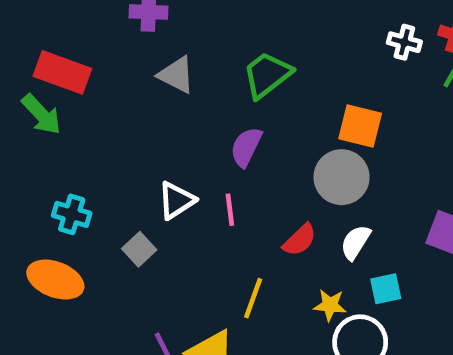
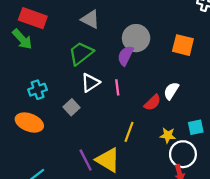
green trapezoid: (267, 75) -> (81, 53), moved
gray circle: (342, 177) -> (136, 38), moved
cyan cross: (72, 214) -> (38, 90), turned -36
white semicircle: (356, 242) -> (171, 91), moved

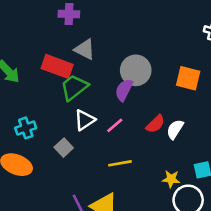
red rectangle: (33, 18) -> (57, 66), moved
pink line: (117, 87) -> (115, 125), turned 56
red semicircle: (152, 103) -> (155, 124), moved
yellow line: (129, 132) -> (120, 163), moved, turned 60

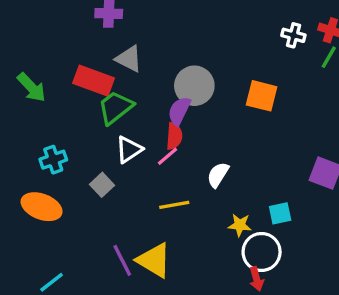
red semicircle: (155, 124) -> (174, 136), moved, turned -42
white semicircle: (175, 129) -> (218, 175), moved

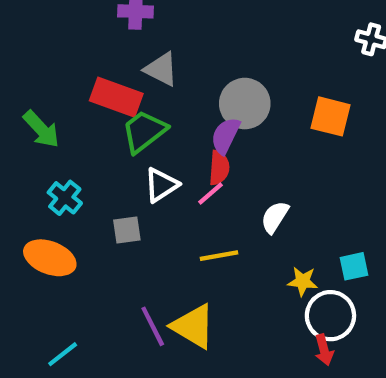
green arrow: (31, 87) -> (41, 129), moved
cyan cross: (53, 160) -> (65, 198), turned -32
gray square: (102, 185) -> (127, 230), turned 35

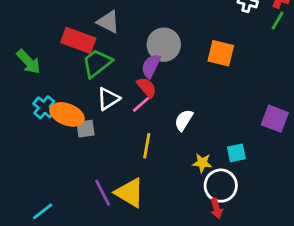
red semicircle: (219, 168) -> (147, 87), turned -45
yellow line: (219, 256) -> (147, 146), turned -70
orange ellipse: (50, 258) -> (67, 114), moved

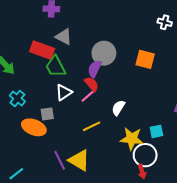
green trapezoid: (97, 63) -> (56, 67), turned -80
orange ellipse: (67, 114) -> (34, 127), moved
yellow line: (147, 146) -> (92, 126), turned 54
yellow star: (202, 163) -> (132, 139), size x1.6

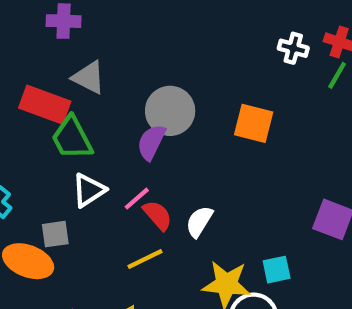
red semicircle: (92, 84) -> (158, 215), moved

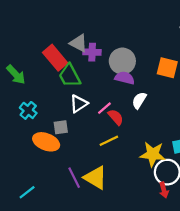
purple cross: (64, 21) -> (92, 52), moved
red rectangle: (45, 105) -> (55, 58), turned 30
purple semicircle: (151, 142) -> (125, 78), moved, turned 78
white semicircle: (199, 222) -> (139, 100), moved

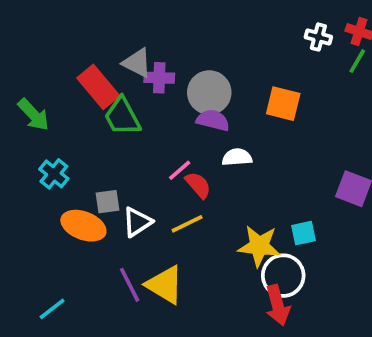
white semicircle: (139, 100) -> (237, 157), turned 54
white triangle: (79, 104) -> (137, 222), moved
red arrow: (164, 190) -> (278, 305), size x1.5

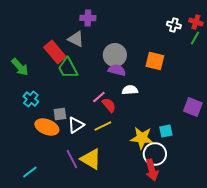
purple cross: (159, 78) -> (88, 18), moved

